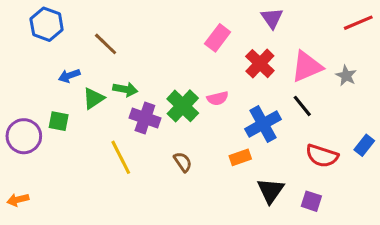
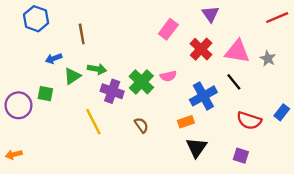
brown line: (106, 44) -> (82, 34), turned 36
pink triangle: (307, 67) -> (237, 51), turned 32
black triangle: (270, 191) -> (196, 147), moved

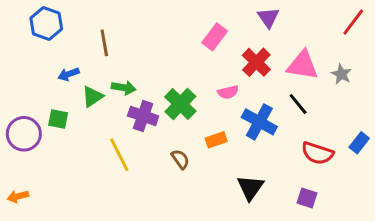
red line: (277, 18) -> (353, 22), turned -30
pink semicircle: (168, 76) -> (228, 92), moved
blue cross: (203, 96) -> (259, 122), turned -32
orange rectangle: (186, 122) -> (216, 140), moved

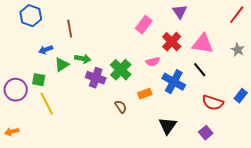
gray star: (341, 74) -> (238, 50), moved
yellow line: (119, 155) -> (47, 104), moved
purple square: (307, 198) -> (206, 133), turned 32

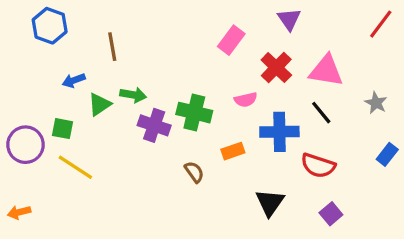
gray star: (238, 50) -> (376, 103), moved
green cross: (121, 70) -> (194, 113), turned -30
blue cross: (174, 82) -> (279, 132), turned -30
red semicircle: (213, 103) -> (318, 166), moved
yellow line: (47, 104) -> (75, 167), turned -30

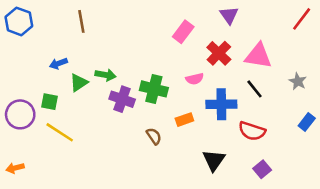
blue hexagon: (50, 26) -> (19, 21), moved
brown line: (112, 47) -> (81, 21), moved

